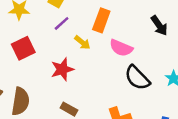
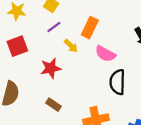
black semicircle: (137, 78) -> (117, 82), turned 40

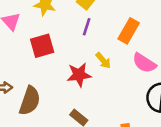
purple line: (54, 27) -> (87, 27), turned -40
yellow arrow: (71, 46) -> (103, 60), moved

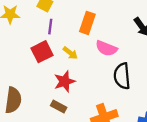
red square: (42, 46) -> (42, 52), moved
red star: (79, 75) -> (65, 81), moved

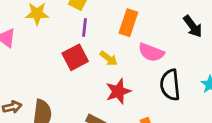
red star: (65, 81) -> (118, 91), moved

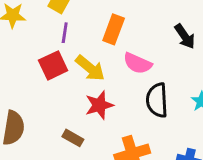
yellow arrow: (109, 58) -> (90, 68), size x1.5

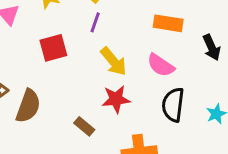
orange rectangle: (114, 29) -> (168, 23), moved, turned 68
red square: (53, 65) -> (53, 48), moved

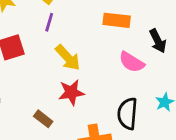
pink semicircle: (161, 65) -> (132, 62), moved
black semicircle: (173, 105) -> (127, 114), moved

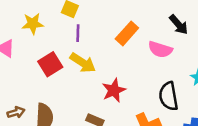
orange rectangle: (117, 20) -> (127, 33), moved, turned -40
yellow arrow: (68, 58) -> (83, 63), moved

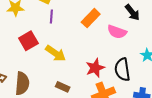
yellow arrow: (83, 63) -> (56, 53), moved
red star: (114, 90) -> (95, 68), moved

